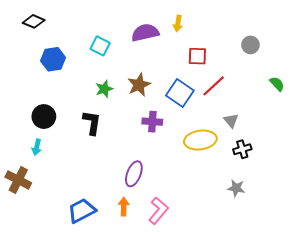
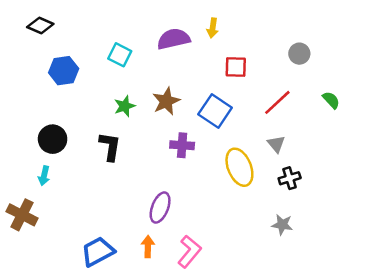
red line: (214, 86) -> (277, 102), moved
yellow ellipse: (200, 140) -> (239, 167), turned 76

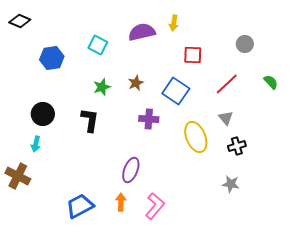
black diamond: (40, 25) -> (20, 21), moved
brown star: (166, 101) -> (136, 83), size x0.7

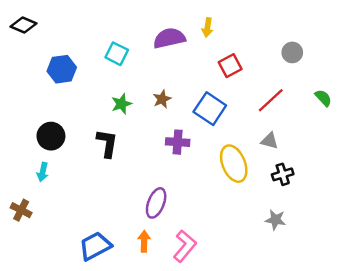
red square: (193, 55) -> (230, 66), turned -30
gray triangle: (226, 118) -> (270, 141), turned -35
brown cross: (18, 176) -> (21, 210), size x0.7

